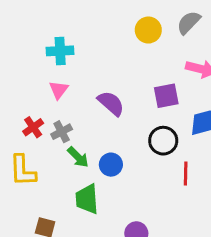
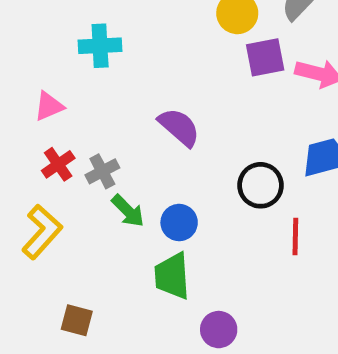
pink triangle: (59, 90) -> (49, 106), moved, turned 30
purple square: (166, 96) -> (265, 57), moved
yellow L-shape: (23, 171) -> (42, 232), turned -136
green trapezoid: (87, 199) -> (172, 276), moved

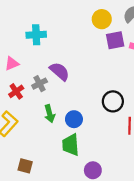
purple semicircle: (179, 127) -> (60, 71), moved
gray cross: (102, 171) -> (40, 84), moved
green arrow: (128, 211) -> (50, 114), turned 30

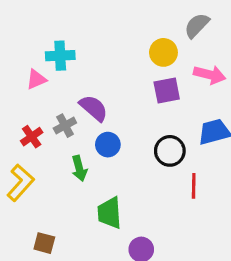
yellow circle: (102, 19) -> (163, 52), moved
purple square: (115, 40) -> (167, 91), moved
pink triangle: (12, 64) -> (36, 79), moved
blue circle: (74, 119) -> (108, 145), moved

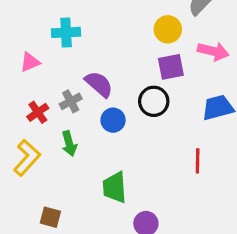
pink triangle: (36, 79) -> (30, 62), moved
black circle: (170, 151) -> (154, 101), moved
green arrow: (79, 168) -> (69, 144), moved

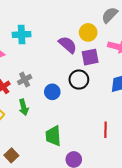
purple semicircle: (99, 84) -> (68, 45), moved
red line: (198, 161) -> (106, 130), moved
brown square: (50, 217) -> (11, 155), turned 32

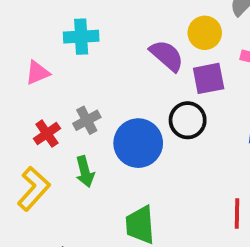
blue circle: (52, 92) -> (138, 143), size x1.6

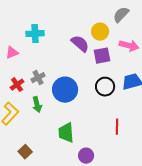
black circle: (188, 120) -> (105, 87), moved

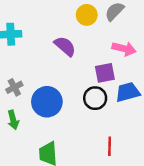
yellow circle: (100, 32) -> (87, 15), moved
purple square: (102, 56) -> (105, 73), moved

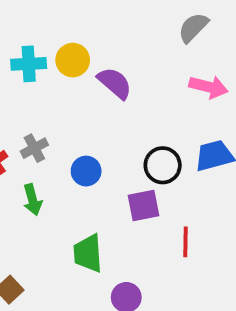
yellow circle: (87, 15) -> (73, 60), moved
purple square: (105, 73) -> (143, 205), moved
blue circle: (47, 102) -> (86, 171), size x0.6

